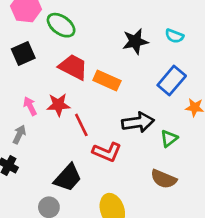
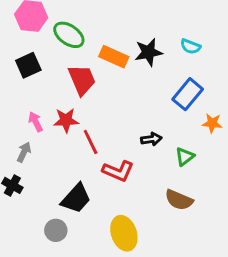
red trapezoid: (73, 67) -> (82, 80), turned 40
orange rectangle: (107, 80) -> (114, 57), moved
black arrow: (138, 122) -> (151, 139), size x0.6

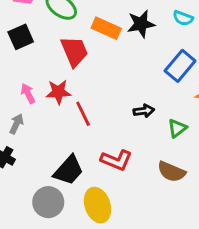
red L-shape: (118, 171) -> (116, 160), moved
gray circle: (56, 230) -> (48, 202), size x1.4
yellow ellipse: (124, 233) -> (98, 205), moved

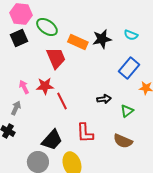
black square: (21, 37) -> (19, 38), moved
red L-shape: (116, 160) -> (85, 133), turned 65

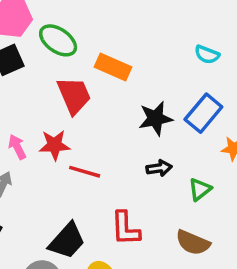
black star: (102, 39) -> (156, 118), moved
red line: (62, 101) -> (85, 172), turned -48

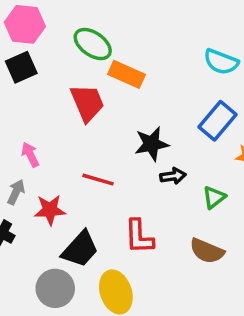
green ellipse: (58, 40) -> (93, 44), moved
cyan semicircle: (207, 55) -> (221, 62), size x1.4
black star: (156, 118) -> (152, 144), moved
red star: (54, 145) -> (50, 210), moved

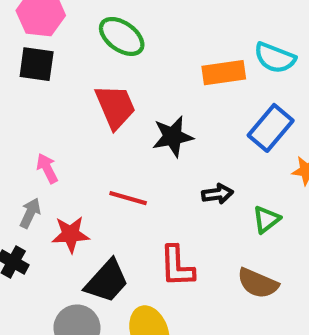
black square: (21, 67) -> (37, 64), turned 32
orange rectangle: (127, 74) -> (224, 73), moved, turned -32
black star: (152, 144) -> (173, 136), moved

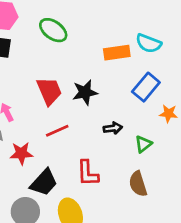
red trapezoid: (115, 107) -> (49, 91), moved
red line: (128, 198) -> (57, 131), turned -40
brown semicircle: (258, 283) -> (138, 184), turned 50

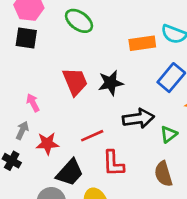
black arrow: (113, 128) -> (138, 118), size x1.6
red line: (57, 131) -> (92, 136), moved

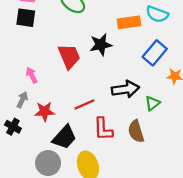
black star: (111, 83) -> (101, 45), moved
brown semicircle: (163, 174) -> (136, 131), moved

